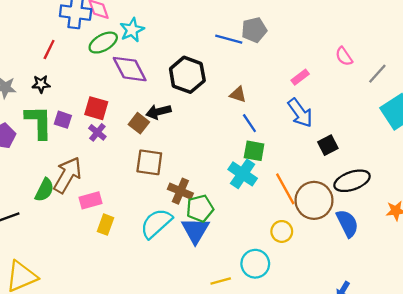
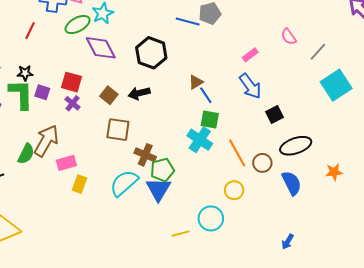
black star: (41, 84) -> (25, 73), moved
brown triangle: (238, 94) -> (196, 82), moved, turned -49
black arrow: (158, 112) -> (139, 93), moved
brown circle: (314, 200) -> (262, 163), size x0.6

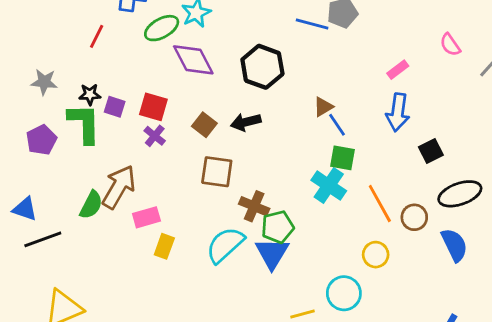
blue arrow: (250, 86) -> (398, 112), turned 44
purple square: (42, 92) -> (115, 107), moved

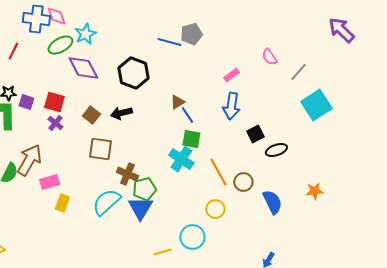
black ellipse: (460, 194) -> (276, 150), moved, size x0.7

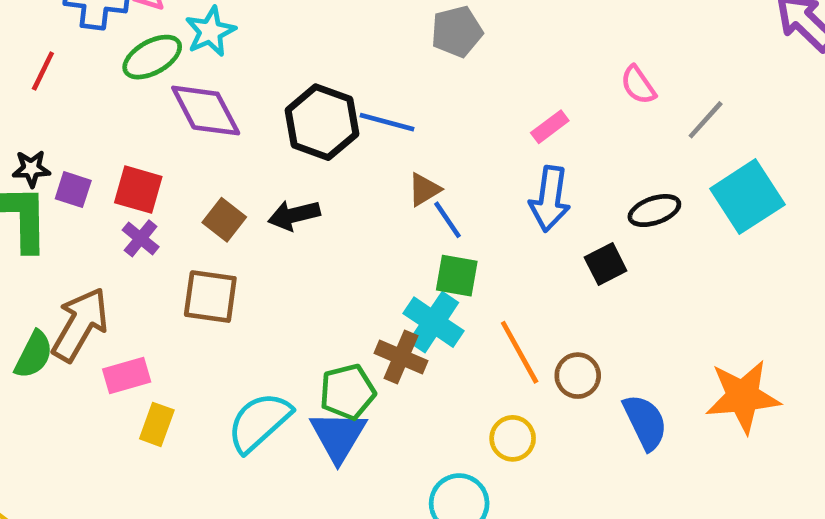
blue line: (169, 42) -> (387, 122), moved
brown square: (100, 149) -> (210, 297), moved
black ellipse: (276, 150) -> (654, 211), moved
brown cross: (127, 174) -> (401, 357), moved
orange star: (314, 191) -> (743, 397), size x1.8

